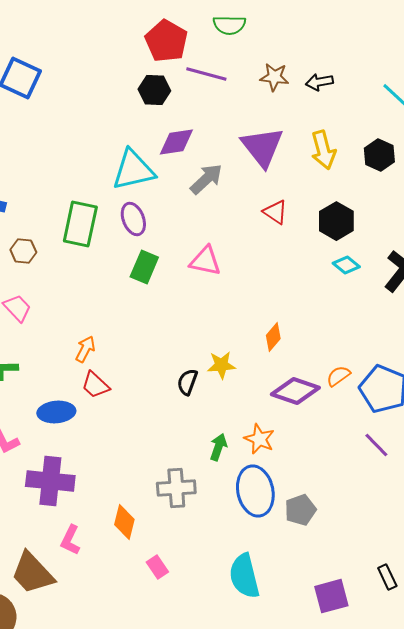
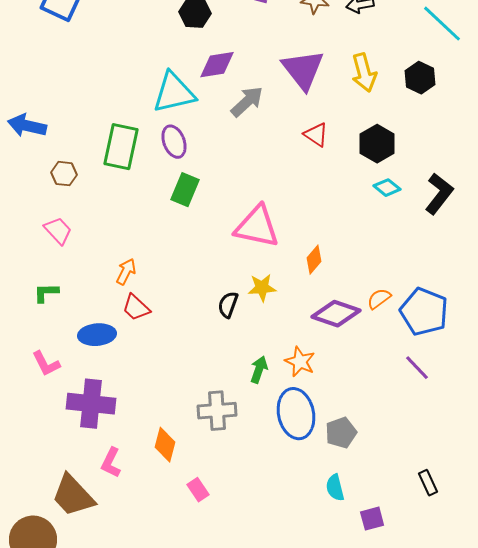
pink triangle: (205, 261) -> (257, 227), moved, size x1.4
cyan semicircle: (244, 576) -> (335, 488), moved, size x0.6
black rectangle: (387, 577) -> (428, 483), moved
purple square: (331, 596) -> (372, 519), size x0.7

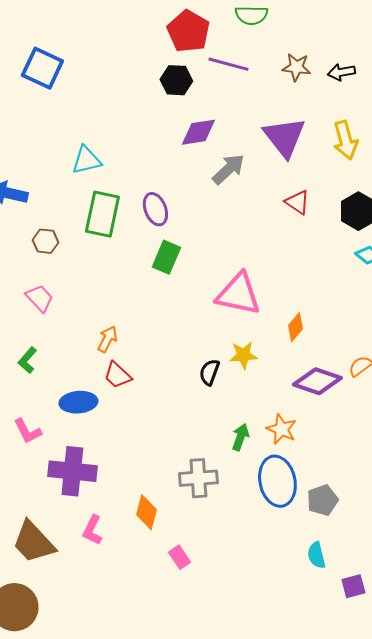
cyan triangle: (174, 93) -> (86, 160), moved, size x0.7
green L-shape: (46, 293) -> (27, 360), turned -48
brown trapezoid: (73, 496) -> (33, 542), moved

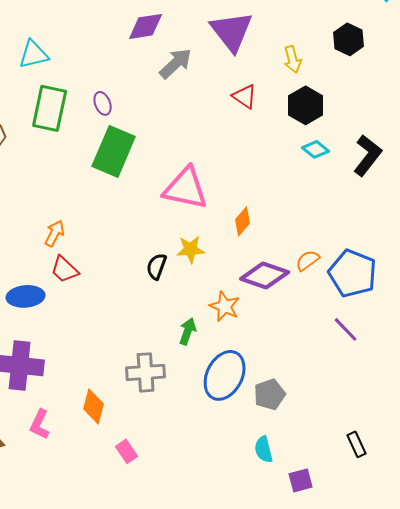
yellow arrow: (345, 140) -> (293, 59), moved, size x0.7
purple ellipse: (155, 209) -> (103, 103), size x0.7
green rectangle: (166, 257) -> (114, 151), size x1.5
orange star: (281, 429) -> (225, 306), moved
blue ellipse: (277, 481) -> (225, 375), turned 39

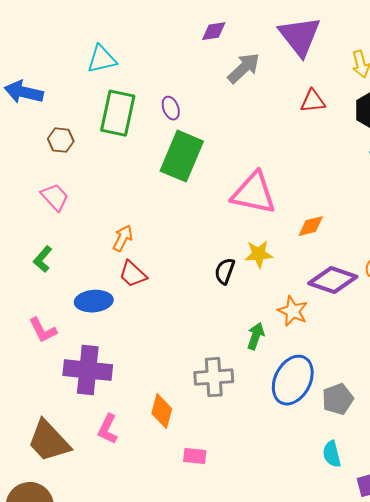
purple diamond: (146, 26) -> (214, 31), size x0.7
red triangle: (245, 96) -> (313, 101), turned -40
orange diamond: (243, 221) -> (311, 226), turned 36
pink rectangle: (127, 451) -> (195, 456), turned -50

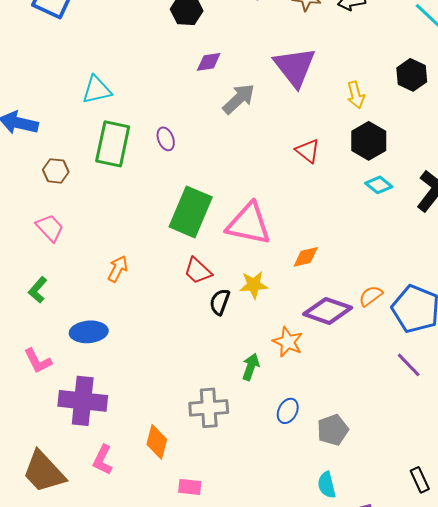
red triangle: (313, 101) -> (308, 151), moved, turned 44
green rectangle: (182, 156) -> (191, 212), moved
red trapezoid: (133, 274) -> (198, 271), moved
blue ellipse: (293, 380) -> (288, 411), size x0.5

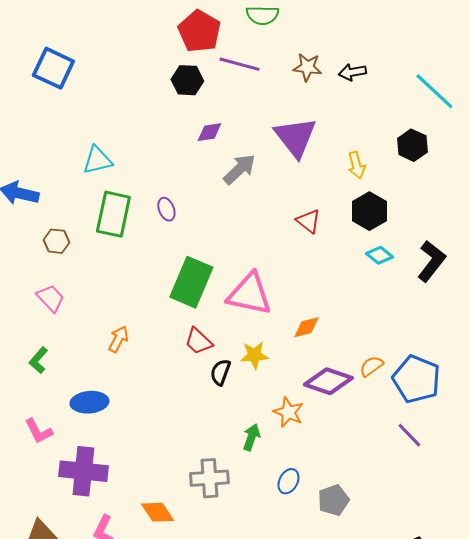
orange diamond: (157, 442) -> (157, 512), turned -48

